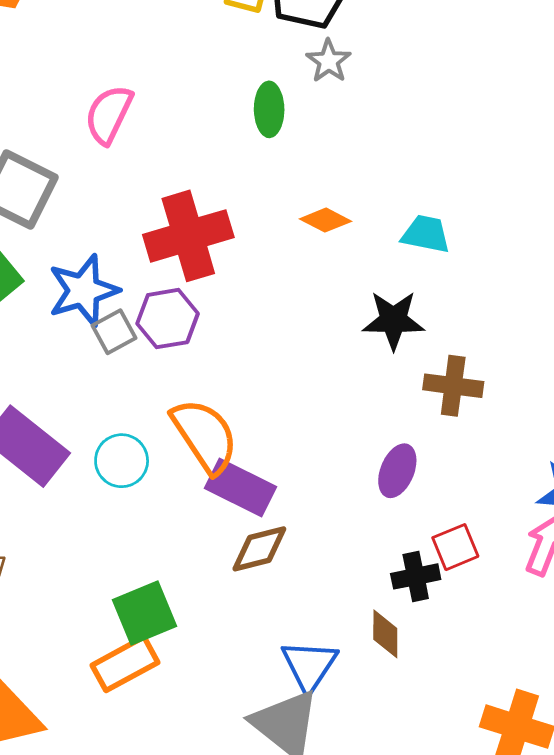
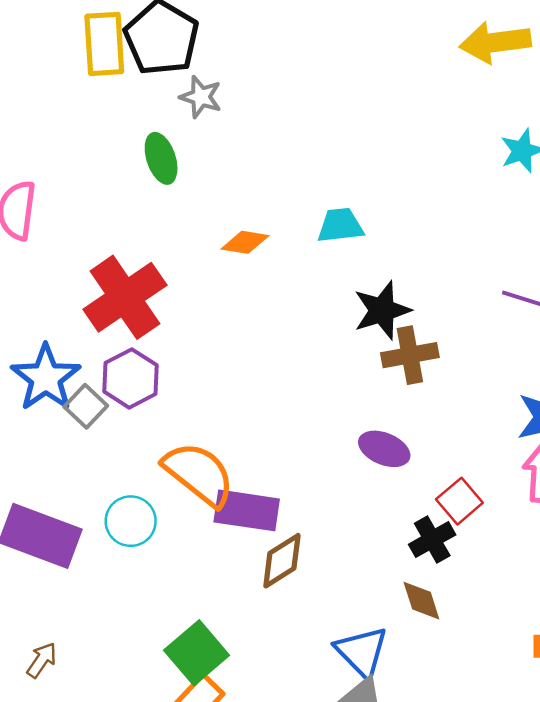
black star: (393, 320) -> (382, 310), moved
purple ellipse: (397, 471) -> (384, 449), turned -72

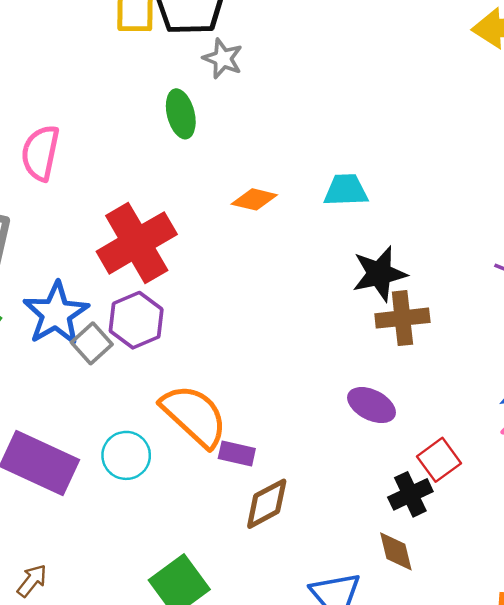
purple rectangle: (247, 510) -> (237, 454), size x0.6

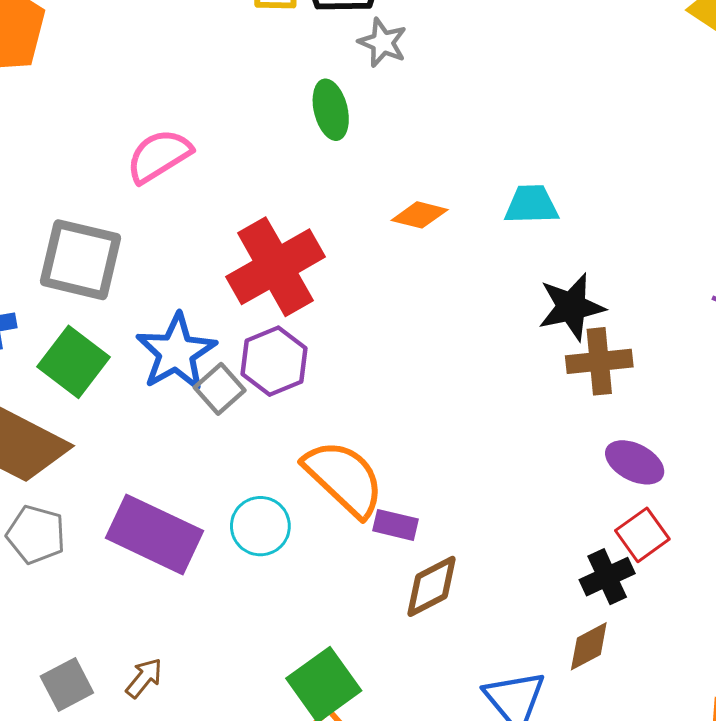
pink semicircle: (40, 153) -> (159, 156), turned 46
purple ellipse: (371, 405) -> (635, 462), moved
brown diamond: (396, 551) -> (589, 646), turned 75

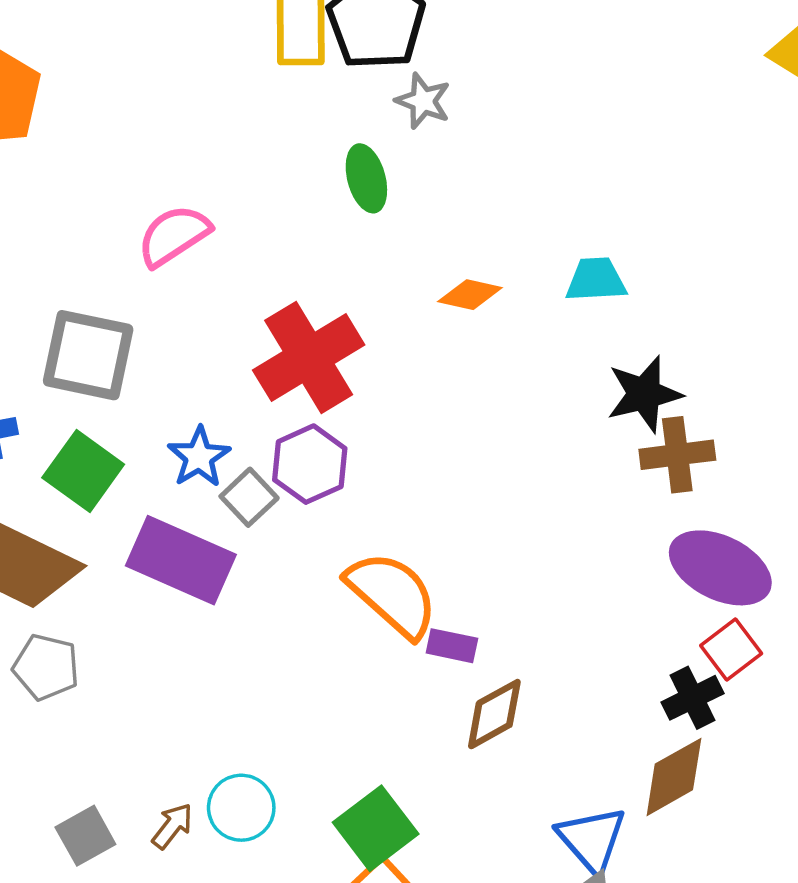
blue star: (176, 352) -> (199, 457), size x0.7
purple ellipse: (635, 462) -> (720, 568), size x1.5
cyan circle: (260, 526) -> (241, 808), moved
purple rectangle: (155, 534) -> (181, 560), moved
brown diamond: (589, 646) -> (674, 777), size x1.4

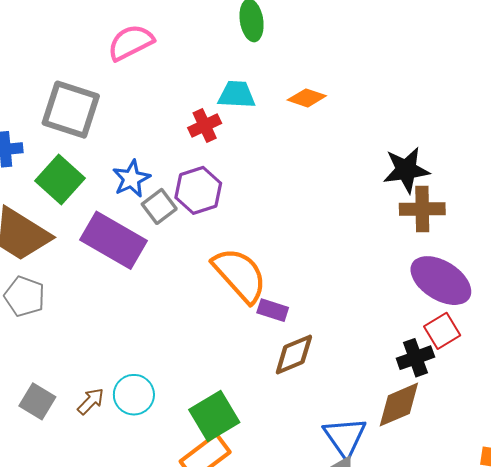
cyan trapezoid: (596, 280) -> (237, 95), moved
red cross: (309, 357) -> (205, 125), size x0.5
gray square: (85, 836) -> (37, 401), turned -36

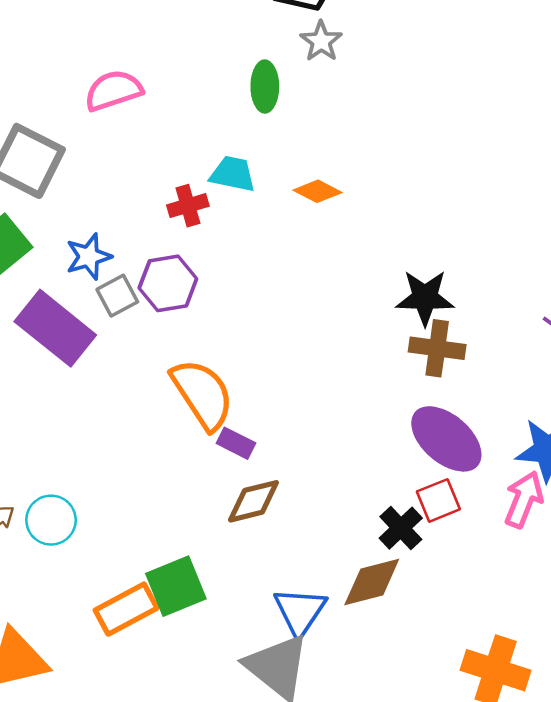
black cross: (415, 358) -> (401, 528), turned -32
green square: (214, 416) -> (176, 586), moved

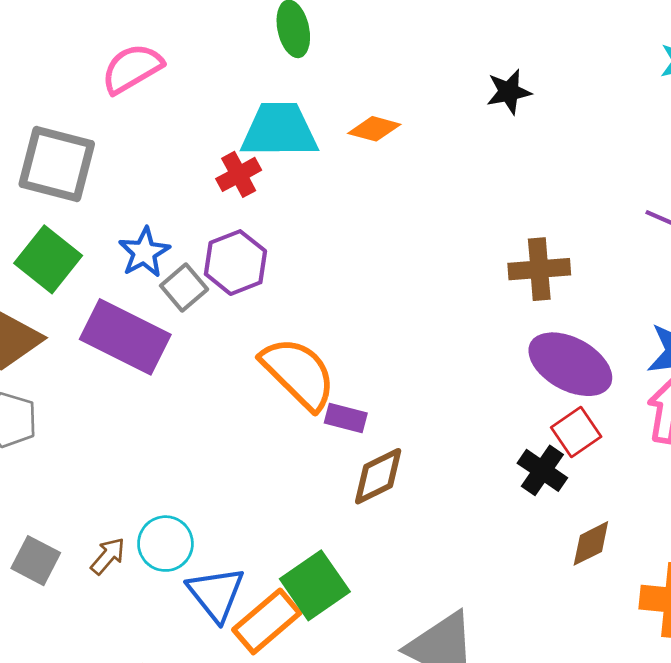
cyan trapezoid: (233, 174) -> (279, 130), size x1.5
black star: (425, 298) -> (509, 92), moved, size x0.7
brown diamond: (372, 582) -> (591, 543), moved, size x0.7
blue triangle: (300, 612) -> (216, 594), moved

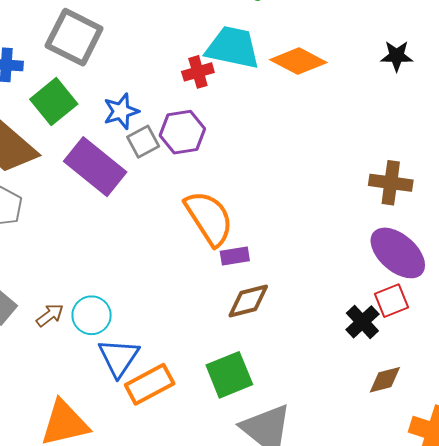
orange diamond: (374, 129) -> (298, 61), size x1.5
purple rectangle: (346, 418) -> (235, 256), turned -36
green square: (315, 585) -> (229, 375), moved

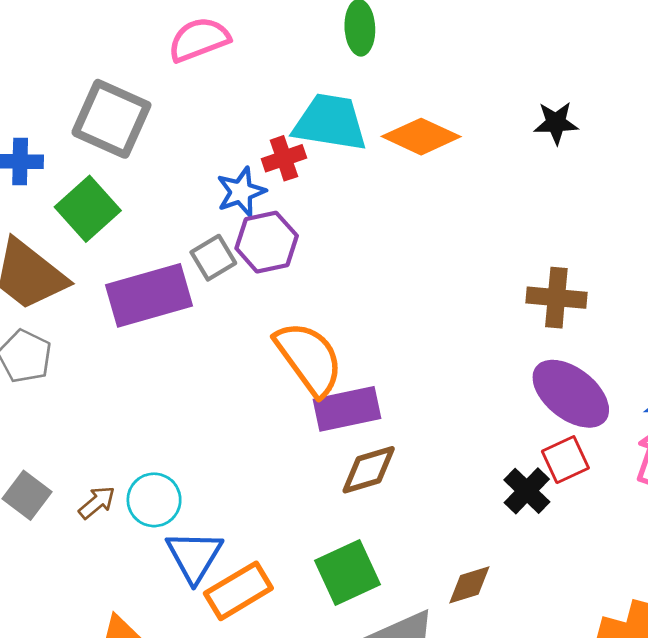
blue star: (121, 111) -> (241, 192), moved
purple rectangle: (95, 167) -> (149, 295), turned -52
purple rectangle: (235, 256) -> (347, 409), size x1.6
brown diamond: (385, 380) -> (469, 585), moved

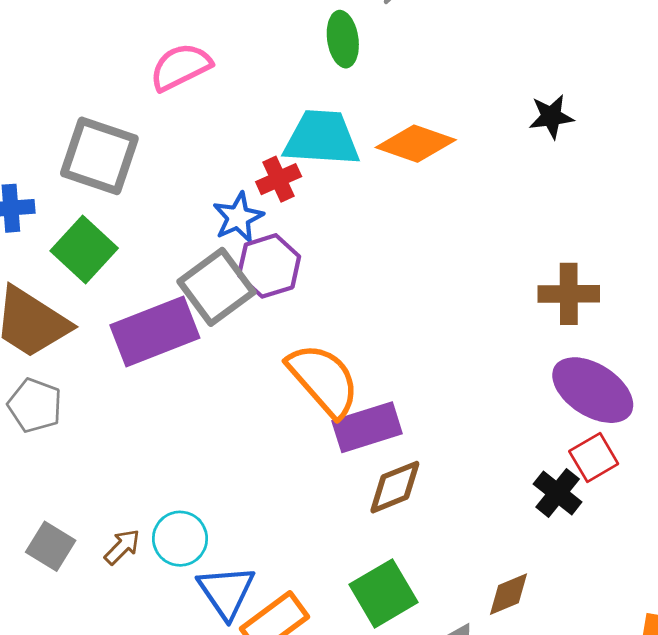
gray square: (213, 258) -> (217, 287), size x1.6

